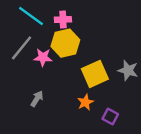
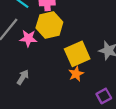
orange star: (85, 102) -> (76, 74), moved
purple square: (110, 117) -> (104, 96), moved, turned 32

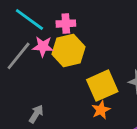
pink star: (28, 38) -> (43, 46), moved

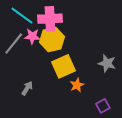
pink cross: (66, 24) -> (50, 19), size x1.6
yellow square: (102, 86) -> (63, 66), moved

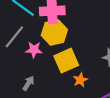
pink star: (32, 36) -> (34, 50), moved

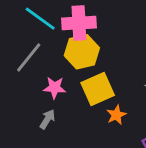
pink star: (34, 50) -> (55, 88), moved

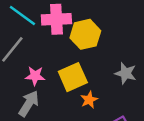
yellow hexagon: (82, 52) -> (85, 34), moved
gray arrow: (47, 119) -> (29, 104), size x1.5

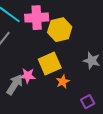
pink star: (35, 76) -> (28, 76), moved

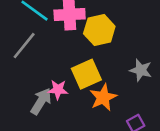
orange star: (63, 82) -> (103, 97), size x1.5

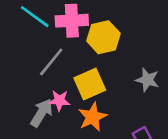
gray line: (24, 46) -> (51, 62), moved
orange star: (103, 97) -> (92, 117), moved

